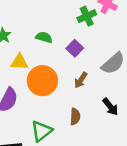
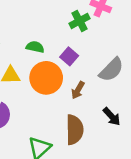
orange circle: (42, 81) -> (46, 78), moved
brown semicircle: (75, 117) -> (75, 130), size x1.6

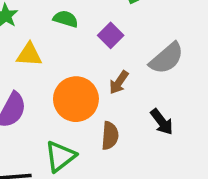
orange circle: (46, 78) -> (76, 99), moved
brown semicircle: (75, 130) -> (110, 136), size x0.7

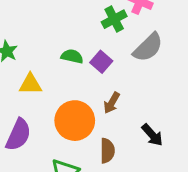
green semicircle: (66, 19) -> (72, 56), moved
gray semicircle: (167, 58) -> (148, 47), moved

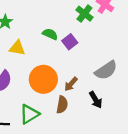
green cross: (114, 19) -> (84, 14), turned -35
gray semicircle: (148, 47) -> (106, 70), moved
brown arrow: (112, 103) -> (71, 84), moved

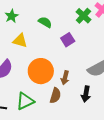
green semicircle: (50, 34) -> (45, 22), moved
brown arrow: (71, 84) -> (65, 78), turned -32
black arrow: (96, 100) -> (86, 94), turned 35

